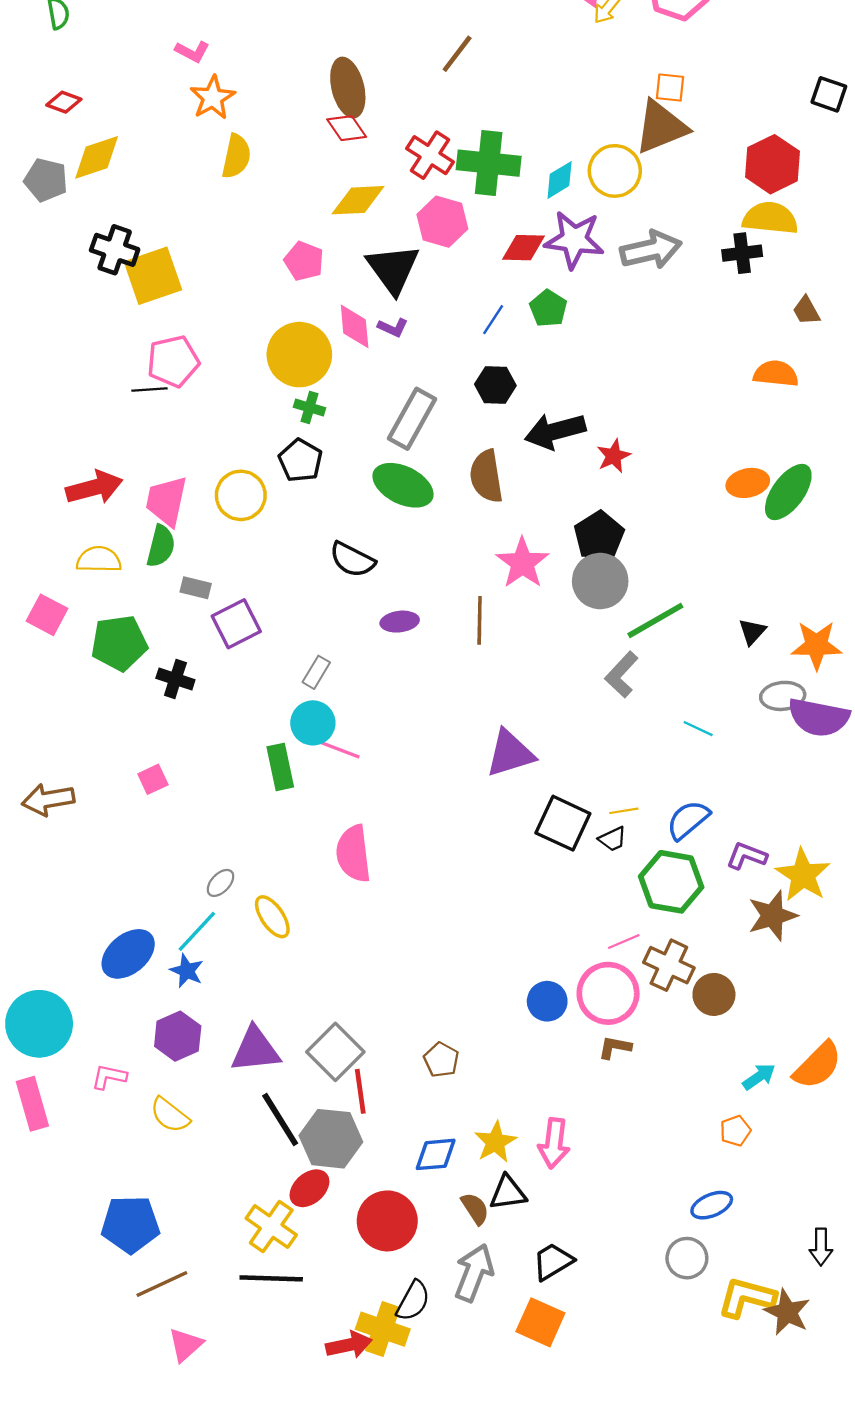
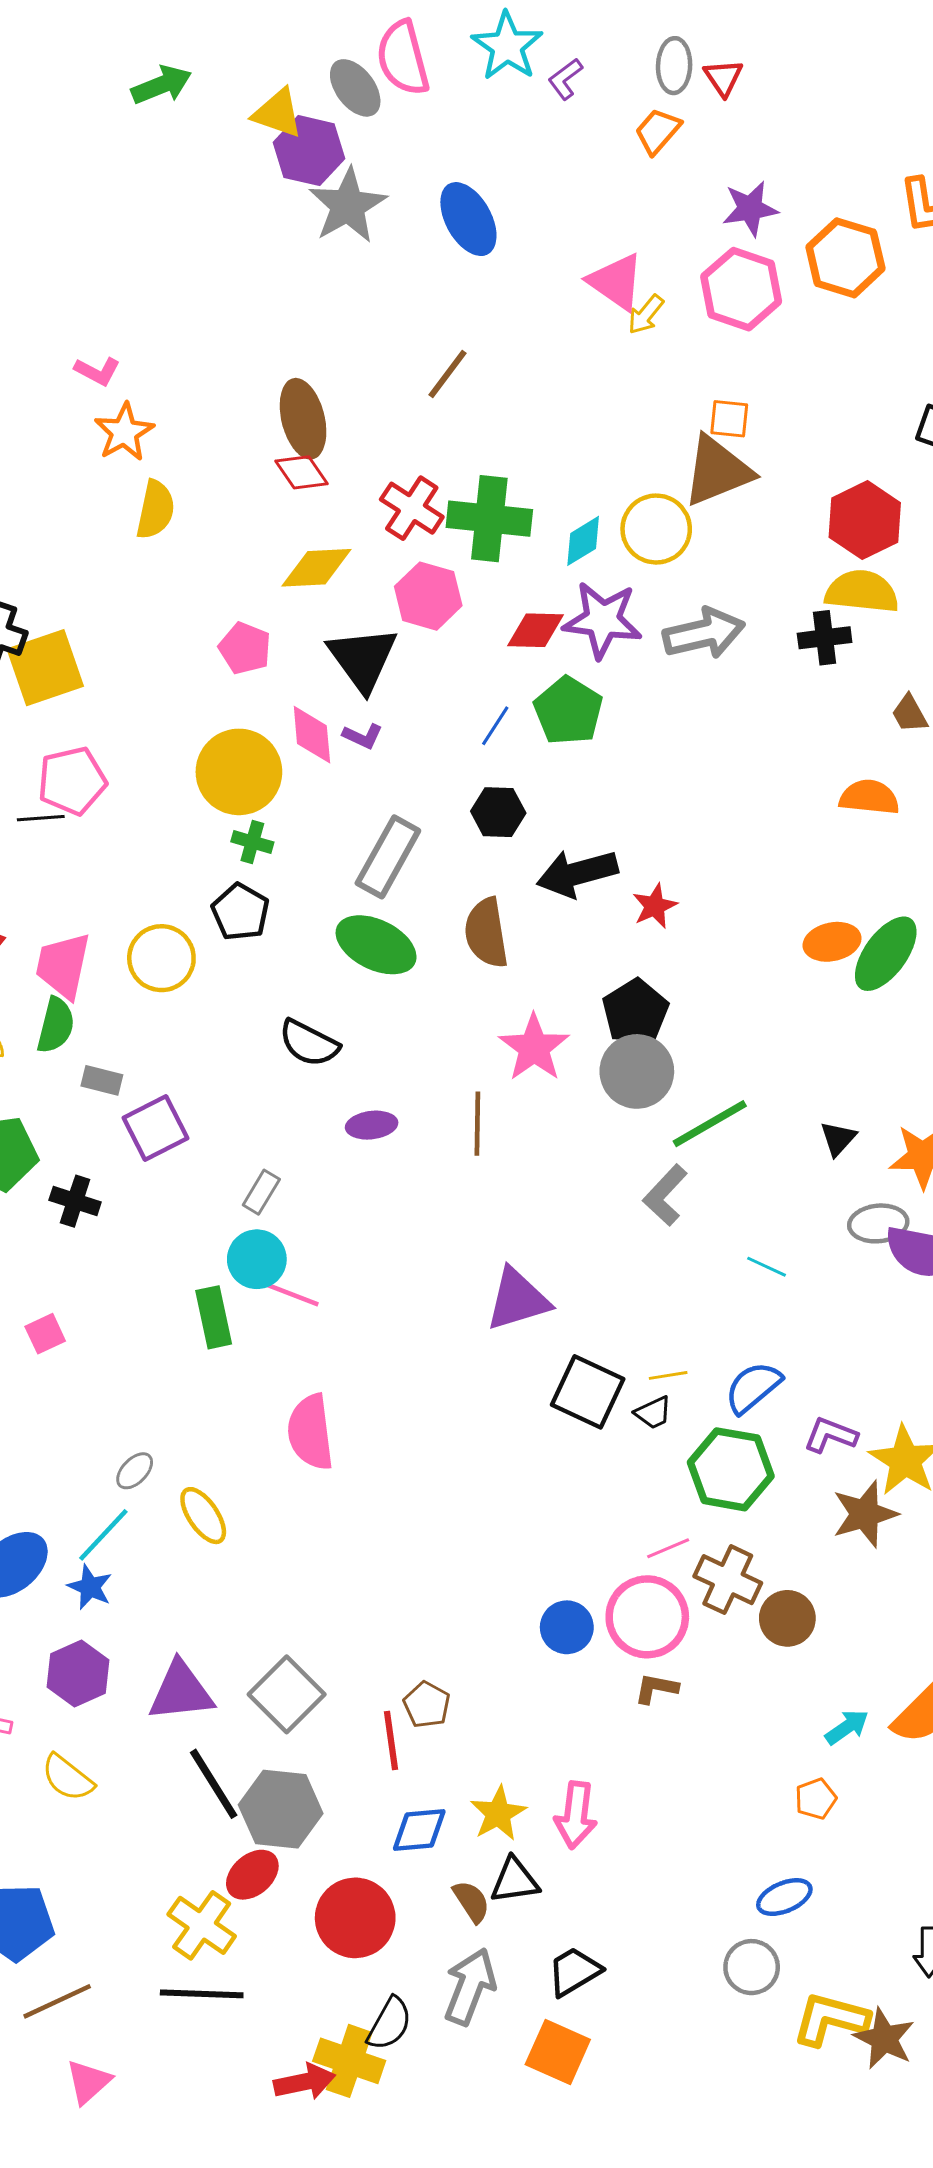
green pentagon: (548, 308) -> (568, 711), size x1.4
red line: (360, 1091) -> (391, 1741), moved

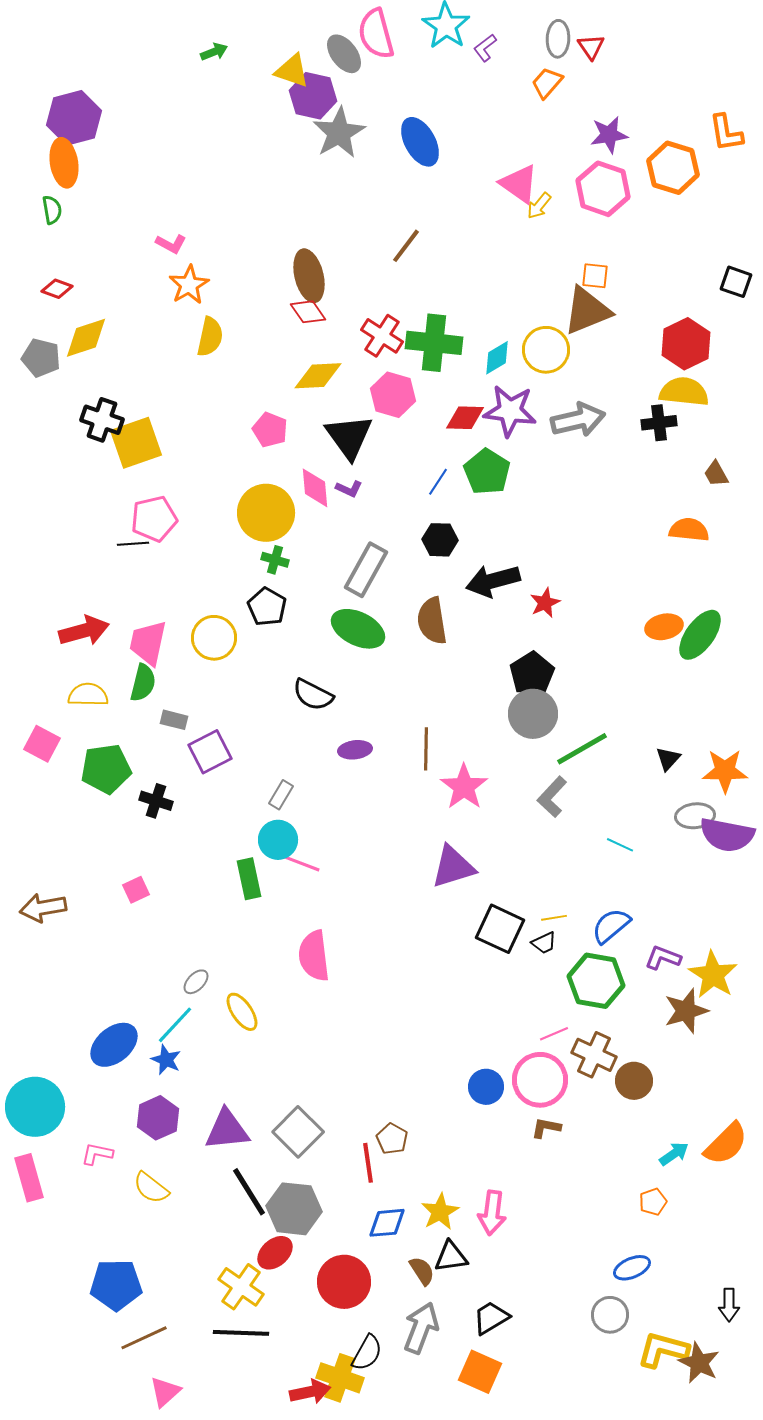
green arrow: (161, 85) -> (214, 52), size x0.7
pink star: (534, 1048) -> (464, 787), moved

